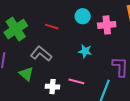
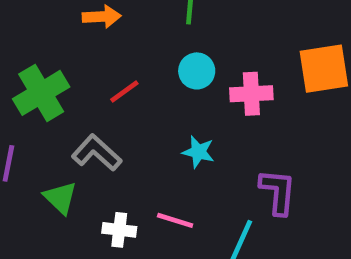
red line: (52, 27) -> (124, 91), turned -56

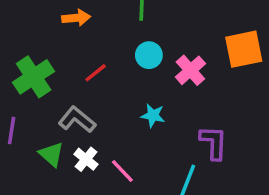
pink cross: (251, 94) -> (190, 70), turned -36
pink line: (175, 220) -> (122, 171), moved, turned 32
white cross: (119, 230) -> (86, 159), moved, turned 35

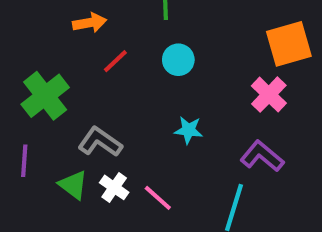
pink cross: (190, 70) -> (269, 95), moved
red line: (96, 73) -> (115, 61), moved
purple L-shape: (214, 143) -> (262, 156), turned -48

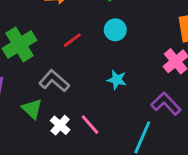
red line: (115, 61) -> (72, 40), moved
white cross: (114, 187) -> (60, 125), moved

